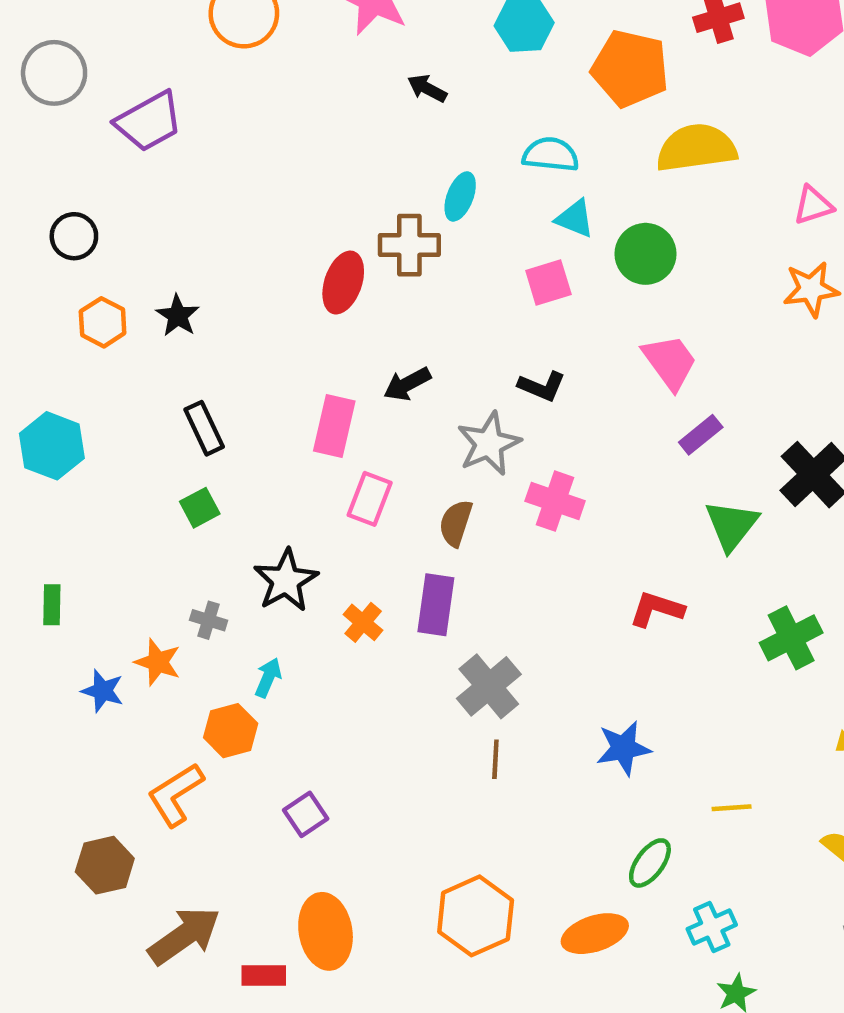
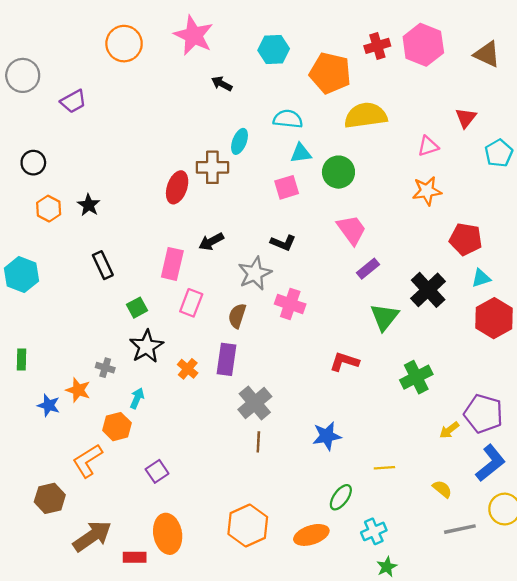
purple trapezoid: (149, 121) -> (73, 101), size x0.7
cyan triangle: (575, 219) -> (301, 153), turned -30
green square: (200, 508) -> (137, 308), moved

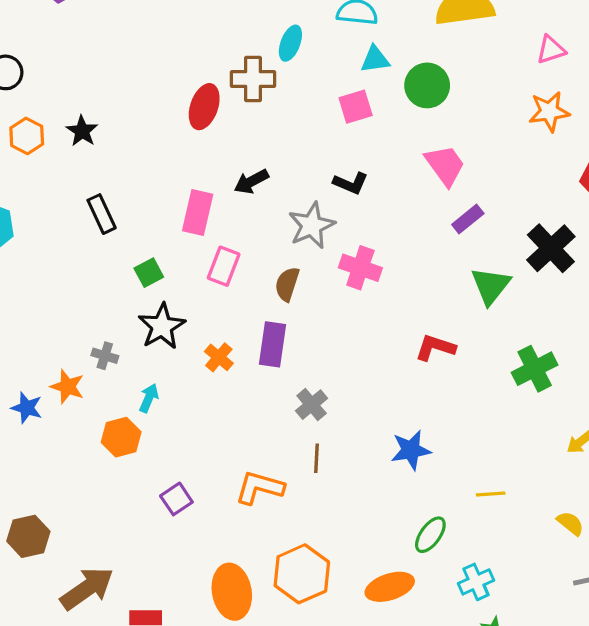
gray cross: (255, 403) -> (312, 405), size x0.7
orange L-shape: (88, 461) -> (259, 488), moved, turned 48
orange ellipse: (168, 534) -> (232, 592), moved

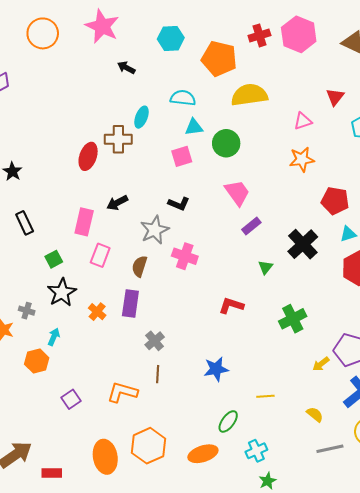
green triangle: (491, 286) -> (265, 267), size x0.6

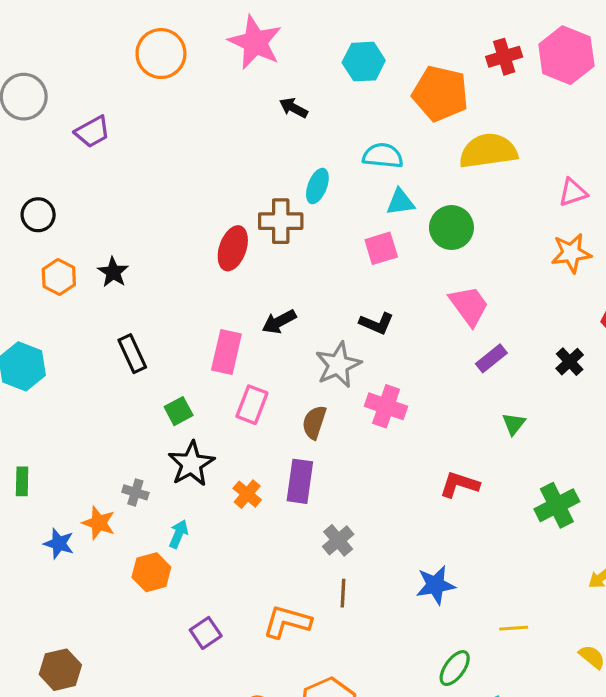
black cross: (303, 244) -> (570, 362), moved, size x0.6

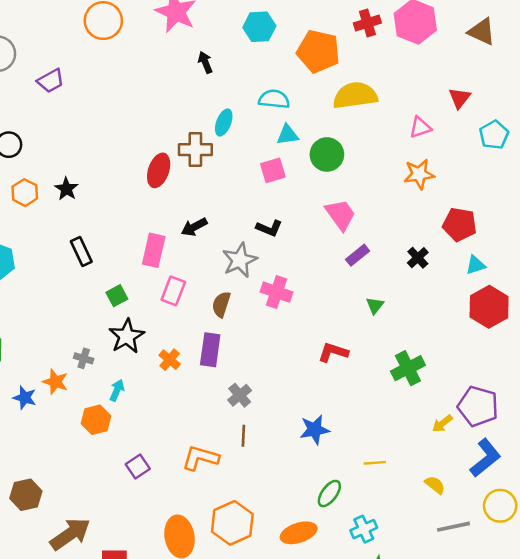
black arrow: (293, 108) -> (205, 62), turned 40

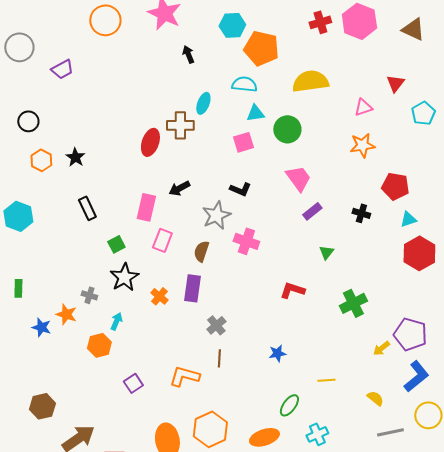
orange pentagon: (318, 51) -> (261, 48), moved
black cross: (418, 258) -> (361, 213), turned -30
blue star: (315, 430) -> (277, 353), size x0.7

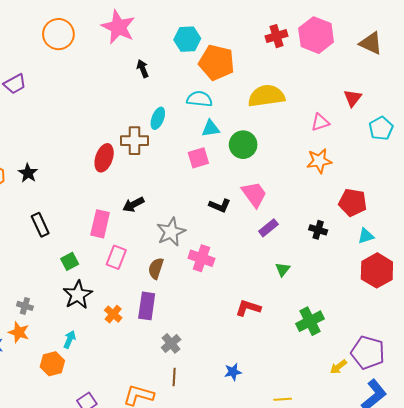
black L-shape: (240, 189) -> (220, 206), moved
gray cross: (89, 295) -> (25, 306), moved

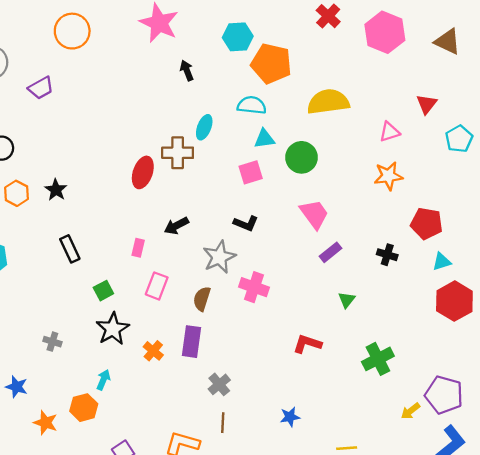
orange circle: (58, 34) -> (72, 31), moved
red cross: (277, 36) -> (328, 16), moved, turned -30
black L-shape: (220, 206) -> (246, 223), moved
pink rectangle: (100, 224) -> (138, 248), size x0.6
orange star: (19, 332) -> (45, 423), moved

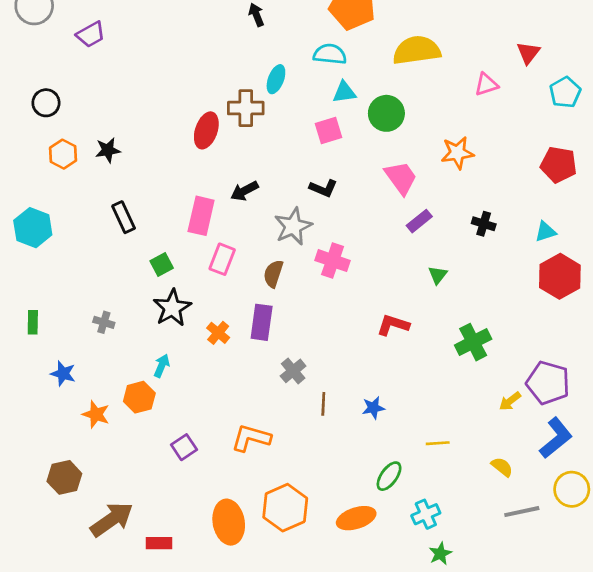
orange star: (388, 176) -> (457, 153), moved
black star: (56, 190) -> (108, 150), turned 30
red pentagon: (427, 223) -> (559, 165), moved
pink rectangle: (138, 248) -> (201, 216), size x1.8
brown line: (223, 423) -> (323, 404), moved

